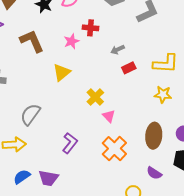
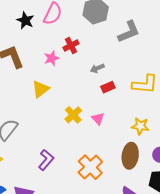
red cross: (90, 28) -> (71, 46), turned -35
yellow star: (163, 95) -> (140, 126), moved
pink triangle: (109, 116) -> (98, 119), moved

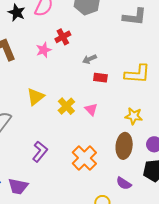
gray L-shape: (129, 32) -> (135, 17), moved, turned 30
red rectangle: (108, 87) -> (100, 78), turned 32
yellow triangle: (41, 89) -> (36, 97), moved

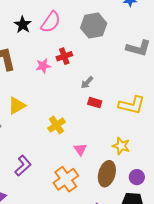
gray arrow: (90, 59) -> (87, 82), turned -32
yellow triangle: (36, 97) -> (17, 106), moved
pink triangle: (91, 109) -> (80, 149), moved

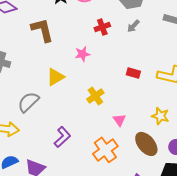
pink star: (43, 66) -> (82, 54), moved
gray arrow: (87, 82) -> (133, 26), moved
brown ellipse: (107, 174) -> (146, 144), turned -55

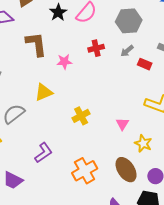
pink star: (82, 54) -> (64, 62), moved
red rectangle: (133, 73) -> (145, 64), moved
pink triangle: (119, 120) -> (122, 124), moved

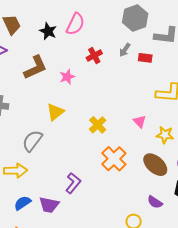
gray hexagon: (129, 21) -> (135, 18), moved
brown L-shape: (36, 44) -> (35, 67), turned 88
purple L-shape: (43, 153) -> (73, 183), moved
orange cross: (85, 171) -> (114, 159), moved

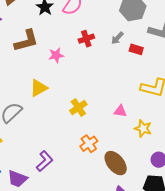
pink triangle: (140, 121) -> (120, 111), turned -48
orange cross: (114, 159) -> (89, 144), size x0.7
brown ellipse: (155, 165) -> (116, 163), moved

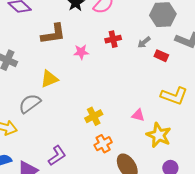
yellow triangle: (39, 88) -> (49, 79), moved
yellow cross: (78, 108) -> (94, 116), moved
yellow star: (143, 128) -> (159, 135), size x1.4

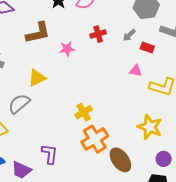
pink triangle: (138, 115) -> (136, 71), moved
orange cross: (103, 144) -> (95, 139), size x1.5
purple L-shape: (57, 156) -> (50, 154), turned -45

